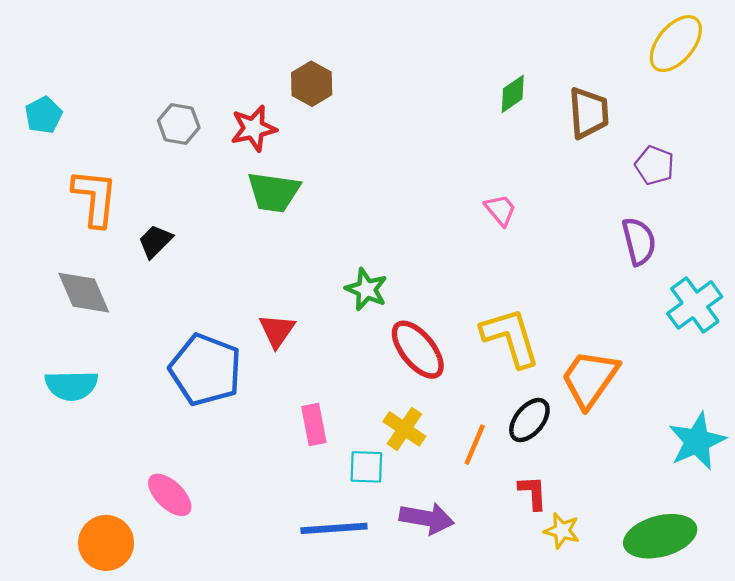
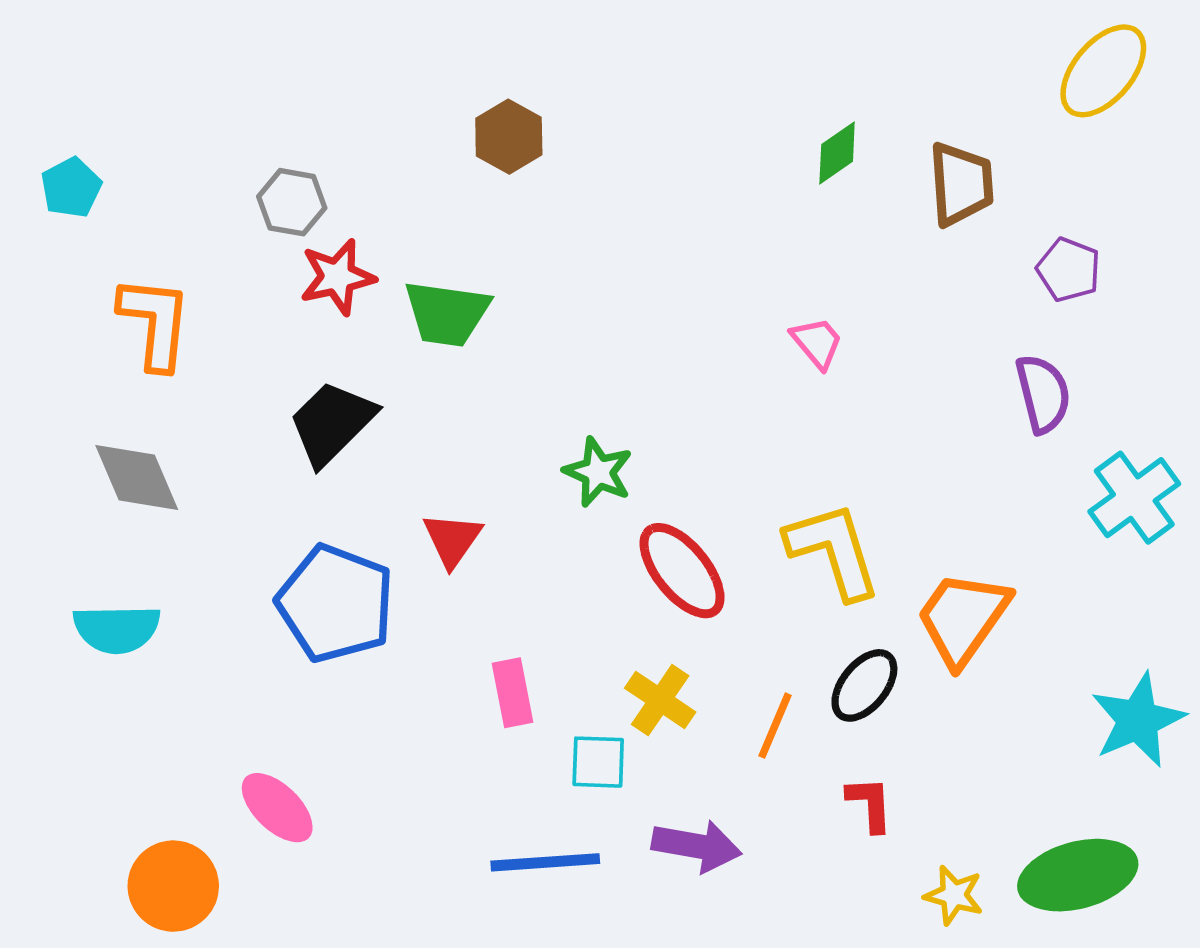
red star: (254, 128) -> (337, 277), moved
black trapezoid: (155, 241) -> (332, 423), moved, size x1.6
yellow star: (562, 531) -> (954, 895), moved

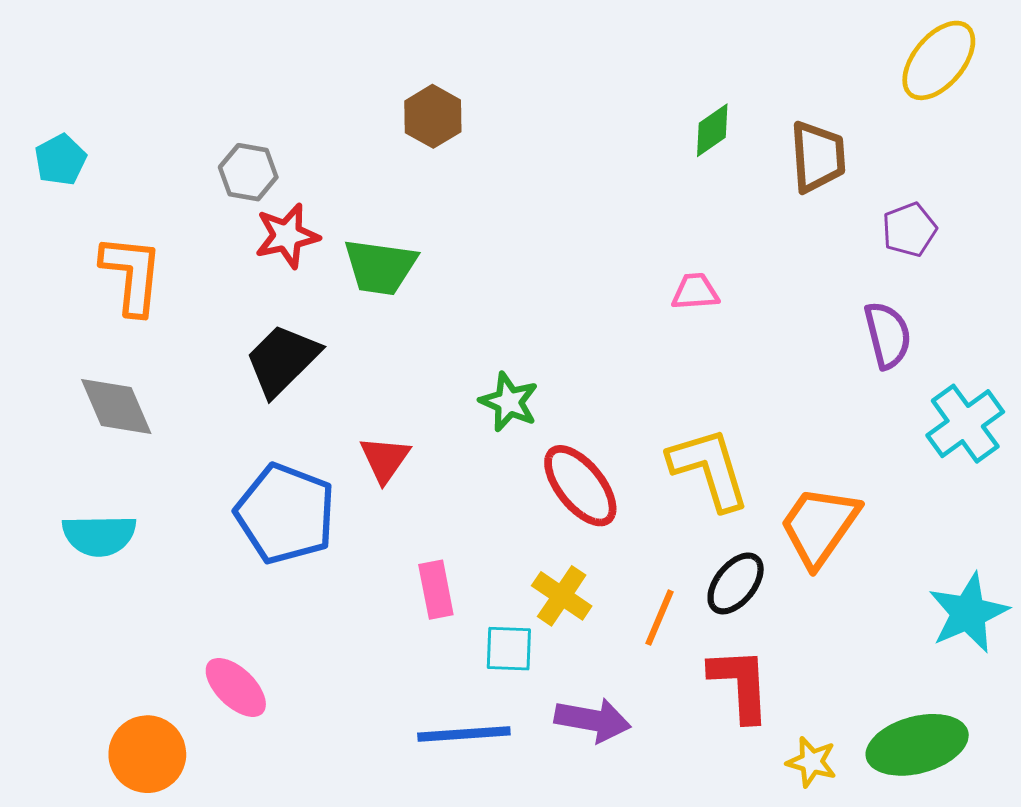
purple pentagon: (1069, 270) -> (909, 230), turned 30
pink trapezoid: (817, 343) -> (695, 292), turned -54
red L-shape: (870, 804) -> (740, 684), size x1.6

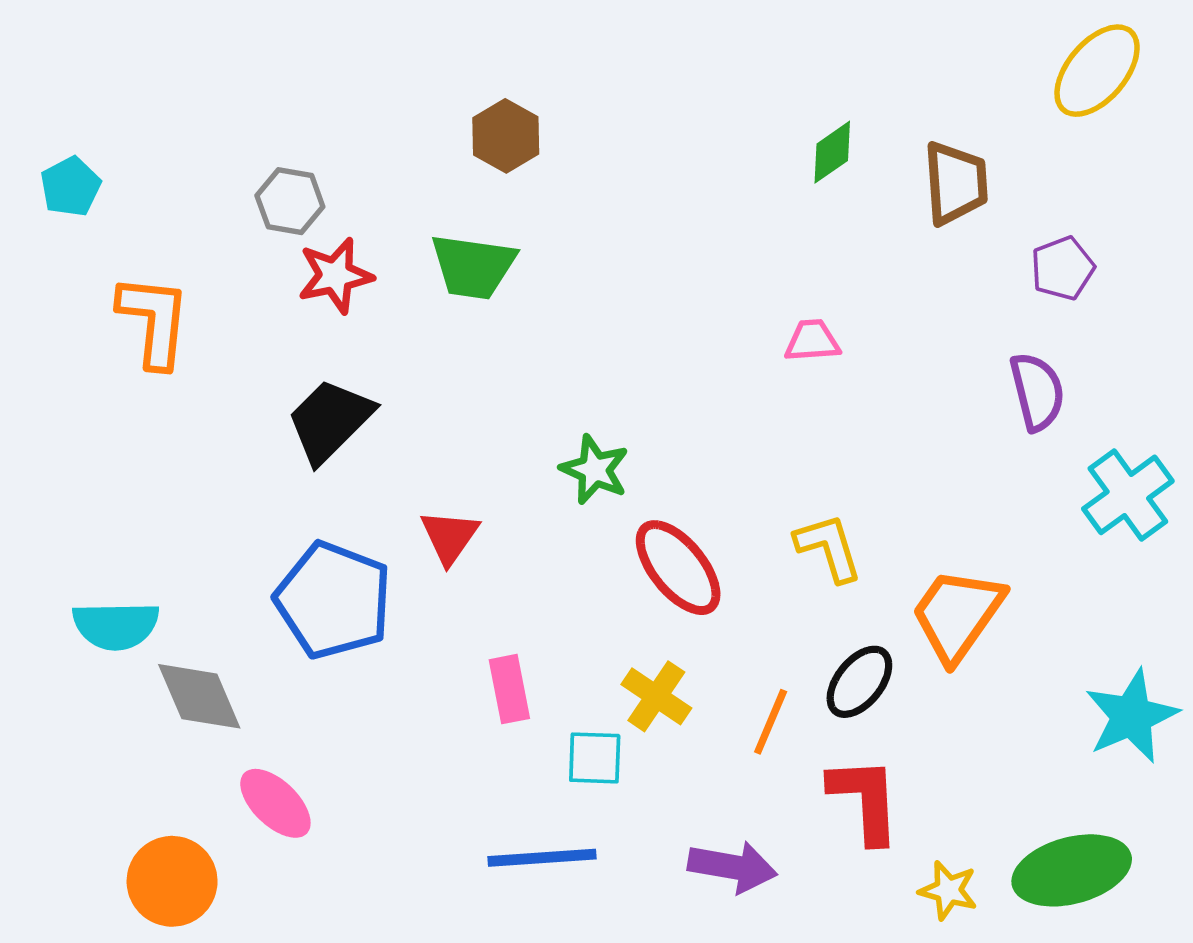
green trapezoid: (380, 267) -> (473, 266), moved
gray diamond: (116, 407) -> (199, 696), moved
yellow L-shape: (709, 469) -> (829, 548), size x0.7
purple arrow: (593, 720) -> (732, 867), moved

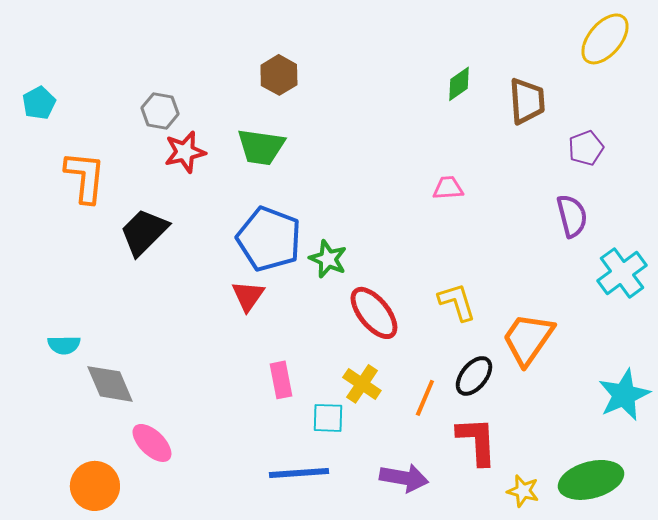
black trapezoid: (330, 421) -> (144, 232), moved
blue pentagon: (333, 600) -> (269, 239), moved
cyan semicircle: (116, 626) -> (64, 345), size x0.7

